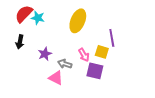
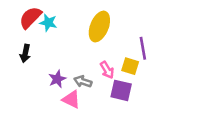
purple star: (45, 54) -> (57, 79), moved

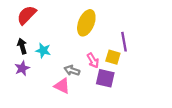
cyan star: (48, 23) -> (43, 51), moved
black arrow: (25, 53) -> (22, 46), turned 152
purple star: (57, 79) -> (22, 68), moved

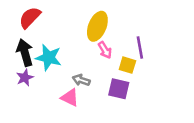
black arrow: (22, 46) -> (25, 53), size x1.5
cyan star: (43, 51) -> (49, 58), size x1.5
pink arrow: (93, 60) -> (105, 50), moved

